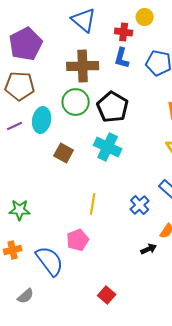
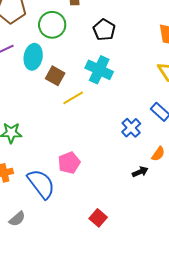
green circle: (76, 102) -> (52, 25), moved
black pentagon: (113, 107) -> (104, 30), size x0.7
cyan ellipse: (42, 120) -> (33, 57), moved
yellow line: (93, 204) -> (73, 98), moved, turned 50

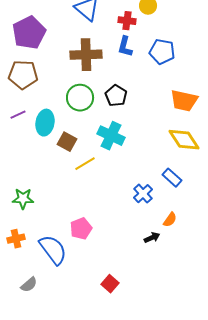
green circle: (52, 25) -> (80, 98), moved

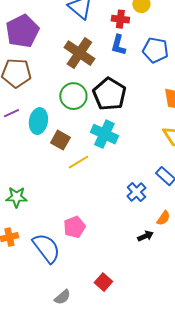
brown cross: (86, 55) -> (79, 53), turned 36
black pentagon: (116, 96) -> (109, 94), size x1.5
gray semicircle: (29, 285) -> (62, 297), moved

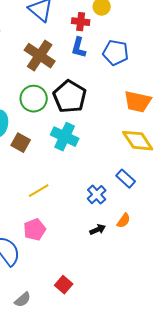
yellow line: (78, 162) -> (39, 191), moved
black arrow: (145, 236) -> (98, 230), moved

